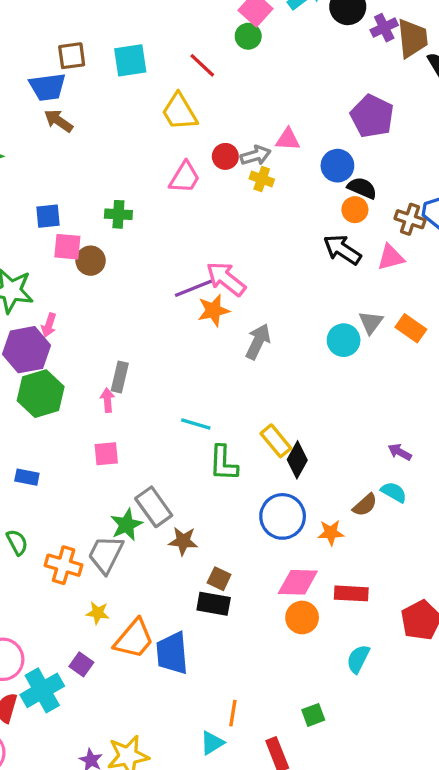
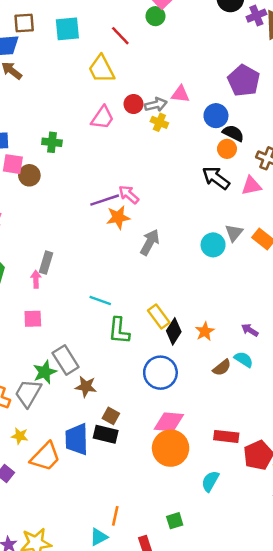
pink arrow: (226, 279) -> (129, 195), size x0.7
orange star: (331, 533) -> (205, 331), moved, turned -30
red rectangle: (351, 593) -> (226, 436), moved
orange circle: (302, 617) -> (171, 448), size x1.5
blue trapezoid: (172, 653) -> (77, 439), moved

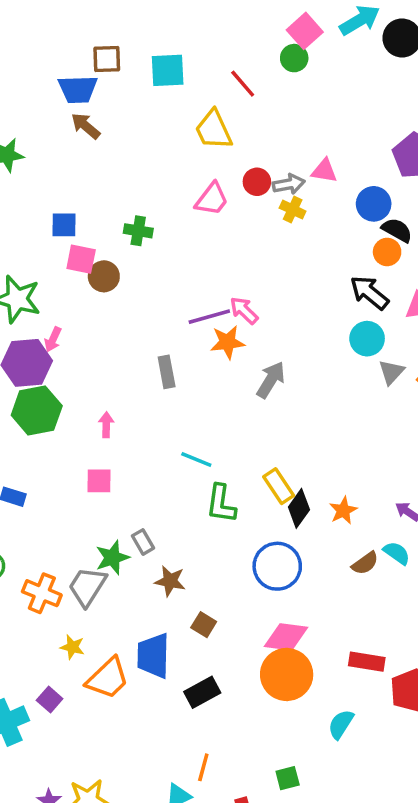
cyan circle: (213, 245) -> (367, 339), moved
gray rectangle: (46, 263) -> (167, 372), moved, turned -30
gray rectangle: (66, 360) -> (143, 542), size x0.6
black rectangle: (106, 434) -> (202, 692), moved, turned -45

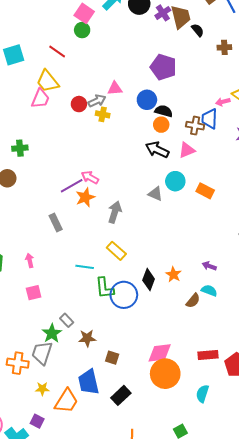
pink trapezoid: (212, 199) -> (40, 99), moved
cyan circle: (367, 339) -> (175, 181), moved
gray triangle: (391, 372) -> (155, 194), moved, turned -35
yellow rectangle: (279, 486) -> (116, 251), moved
blue circle: (277, 566) -> (124, 295), moved

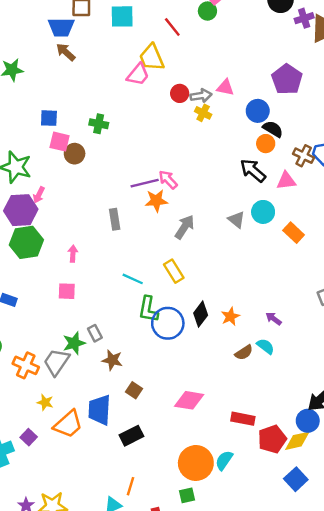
orange circle: (165, 374) -> (196, 463), moved

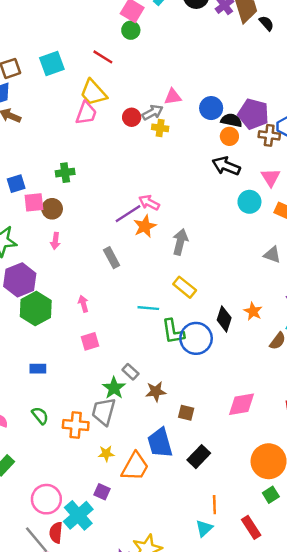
purple pentagon: (287, 79) -> (253, 114), moved
pink triangle: (286, 181) -> (271, 178), moved, turned -36
pink arrow: (39, 195) -> (55, 241), moved
gray triangle: (236, 220) -> (272, 255), moved

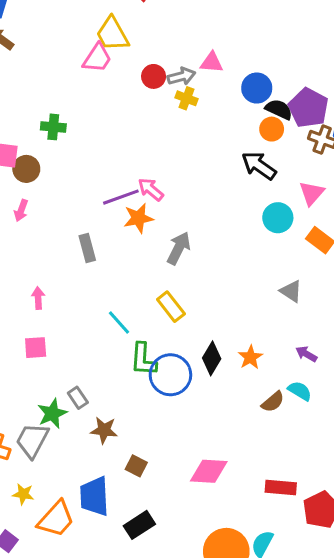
cyan line: (148, 308) -> (119, 322), turned 30

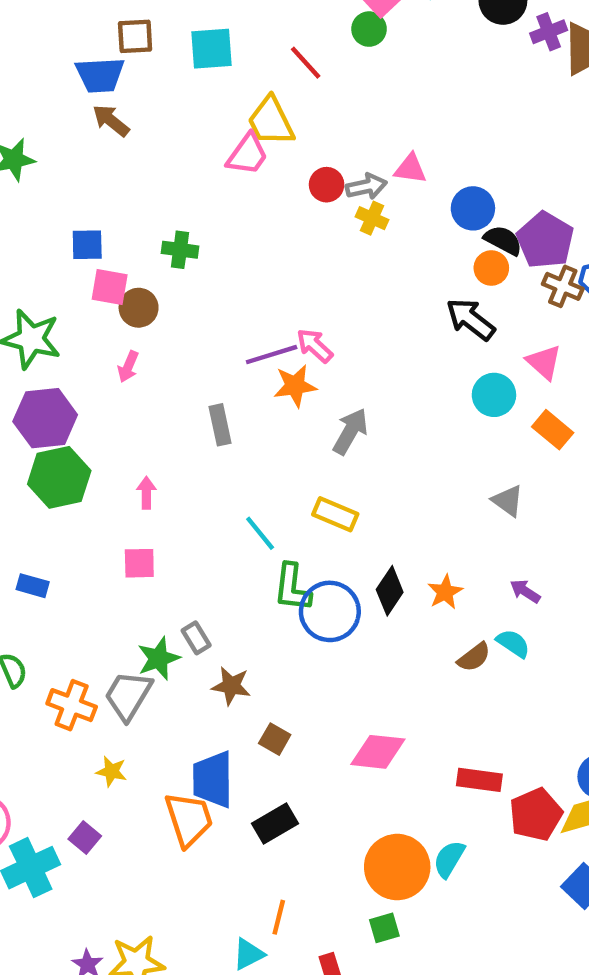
pink triangle: (312, 193) -> (544, 362), turned -32
yellow rectangle: (171, 307) -> (335, 514), turned -32
orange trapezoid: (56, 519) -> (189, 819), moved, turned -63

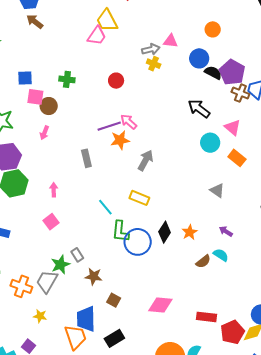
red circle: (327, 185) -> (116, 81), moved
orange circle: (491, 268) -> (213, 29), moved
pink square: (139, 563) -> (51, 222), turned -35

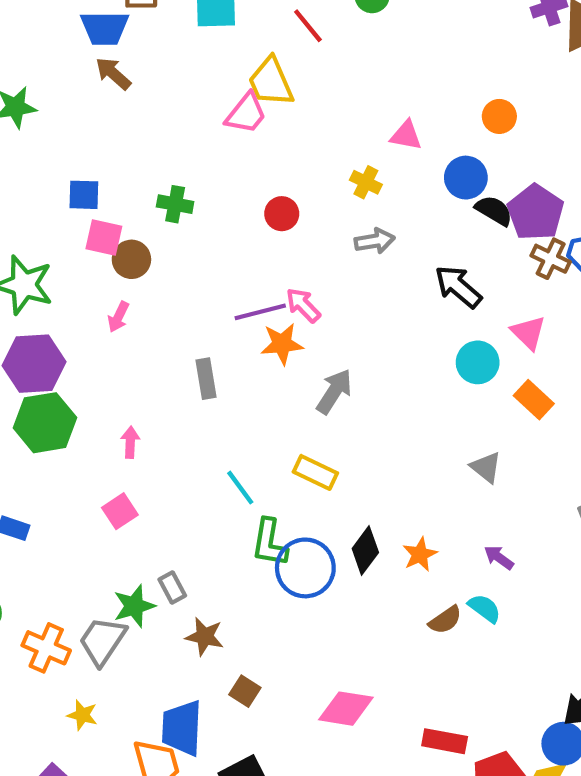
gray arrow: (151, 49) -> (375, 241), moved

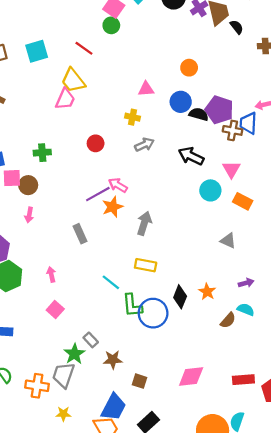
pink triangle: (528, 333) -> (231, 169), turned 30
purple arrow: (499, 557) -> (246, 283), turned 144
blue trapezoid: (182, 728) -> (114, 407), turned -140

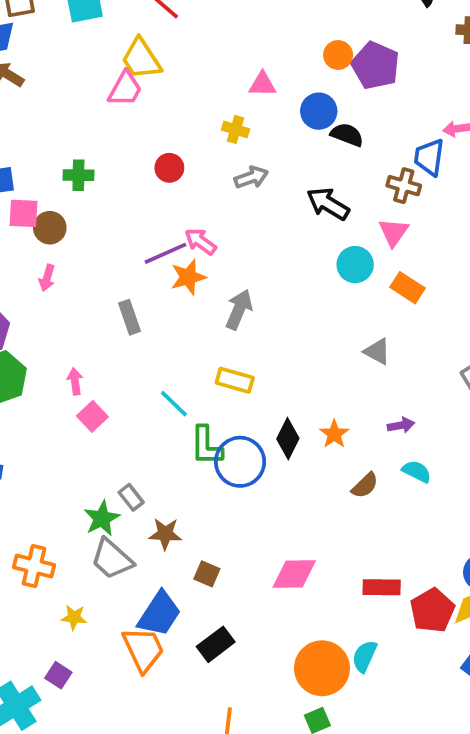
purple pentagon: (219, 110) -> (375, 65), moved
brown cross: (233, 130) -> (404, 186), moved
pink square: (55, 310) -> (92, 416), moved
cyan semicircle: (246, 310) -> (417, 471), moved
gray trapezoid: (64, 375) -> (112, 559), moved, turned -72

